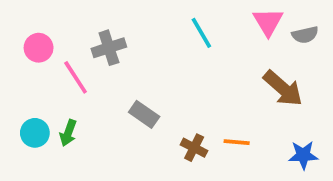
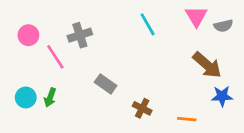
orange line: (237, 142) -> (187, 119), moved
blue star: (303, 155) -> (222, 96), moved

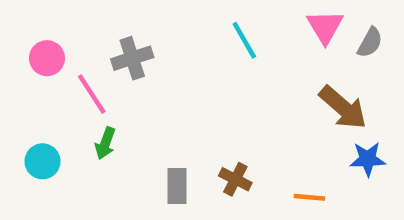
gray semicircle: (223, 26) -> (370, 42), turned -48
gray rectangle: (106, 84) -> (177, 186), moved, turned 55
green arrow: (50, 97) -> (105, 143), moved

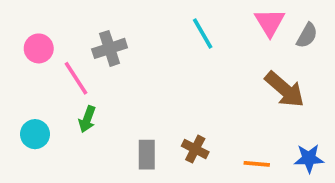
blue star: (368, 159) -> (309, 158), moved

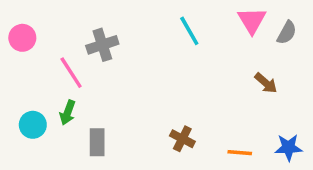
pink circle: (39, 48) -> (22, 38), moved
brown arrow: (285, 89) -> (266, 83), size x0.6
green arrow: (87, 119) -> (68, 113), moved
gray rectangle: (147, 155) -> (97, 142), moved

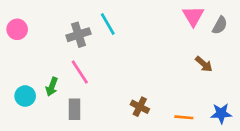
cyan line: (189, 31) -> (108, 24), moved
pink line: (71, 73) -> (80, 72), moved

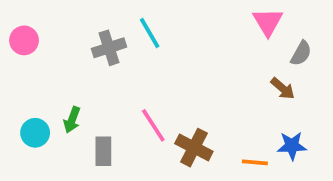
gray semicircle: (220, 25) -> (301, 53), moved
pink line: (80, 72) -> (153, 125), moved
brown cross: (140, 107) -> (194, 148), size x1.4
blue star: (221, 113) -> (292, 146), moved

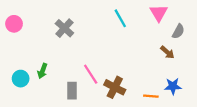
cyan line: (150, 33) -> (120, 18), moved
gray cross: (109, 48) -> (64, 28), turned -30
gray rectangle: (103, 151) -> (72, 91), moved

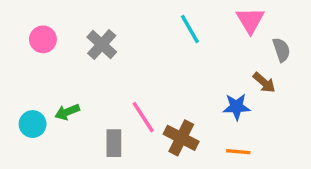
pink circle: (14, 24) -> (43, 39), moved
gray semicircle: (178, 31) -> (281, 50), turned -48
green arrow: (42, 71) -> (67, 112), turned 48
blue star: (173, 86) -> (237, 107), moved

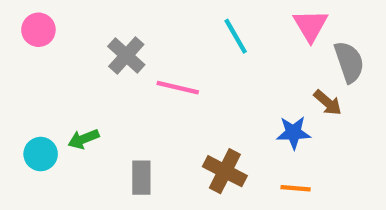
pink circle: (43, 39) -> (38, 30), moved
gray semicircle: (281, 50) -> (349, 62), size x1.4
pink line: (143, 117) -> (178, 88), moved, turned -44

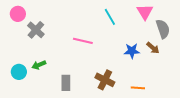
gray cross: (126, 55) -> (36, 30), moved
blue star: (293, 133) -> (132, 51), moved

